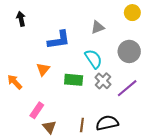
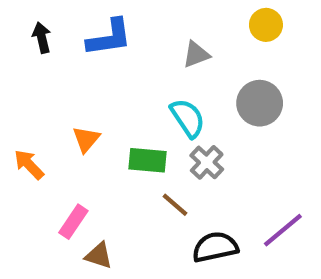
blue L-shape: (59, 40) -> (109, 38), moved
purple line: (127, 88) -> (283, 230), moved
brown line: (82, 125) -> (175, 205), moved, turned -56
brown triangle: (49, 127) -> (99, 256), turned -32

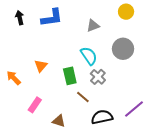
green rectangle: (147, 160) -> (70, 76), turned 72
brown triangle: (99, 256) -> (59, 121), moved

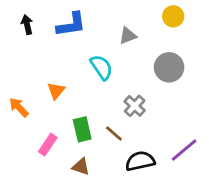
cyan semicircle: (89, 56) -> (102, 67), moved
green rectangle: (70, 76) -> (82, 129), moved

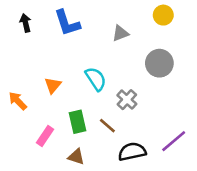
blue L-shape: (71, 25) -> (67, 23), turned 80
cyan semicircle: (102, 67) -> (96, 79), moved

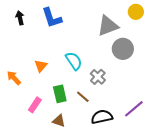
yellow circle: (163, 15) -> (136, 12), moved
gray triangle: (120, 33) -> (108, 26), moved, size x1.6

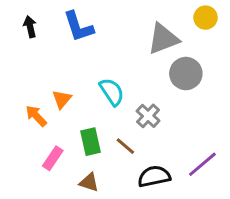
orange arrow: (14, 78) -> (36, 116), moved

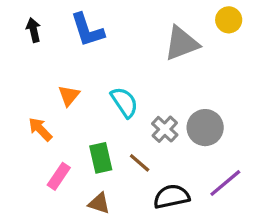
gray circle: (186, 74) -> (205, 128), moved
orange triangle: (62, 99) -> (69, 96), moved

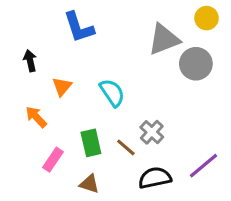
black arrow: (34, 30) -> (30, 61), moved
gray circle: (205, 128) -> (196, 64), moved
gray cross: (165, 129) -> (152, 132), moved

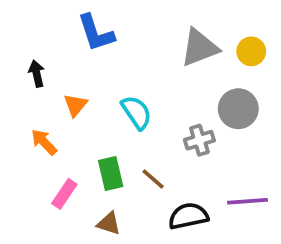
yellow circle: (207, 18) -> (251, 51), moved
gray circle: (196, 64) -> (238, 109), moved
gray cross: (152, 132) -> (199, 140), moved, turned 30
purple line: (203, 166) -> (248, 201), turned 36

